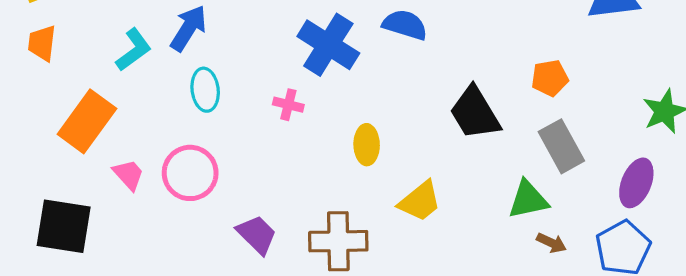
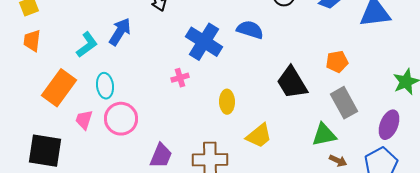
cyan ellipse: (205, 90) -> (105, 86), moved
pink cross: (288, 105) -> (180, 78), turned -30
pink trapezoid: (129, 175) -> (84, 120), turned -120
purple trapezoid: (257, 235) -> (161, 156), turned 68

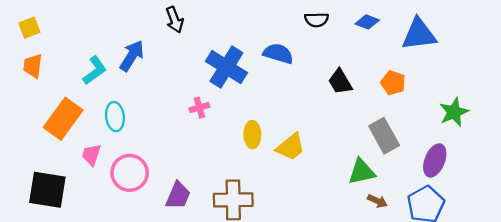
orange pentagon: (337, 62) -> (393, 83), moved, turned 30
black trapezoid: (292, 83) -> (340, 82), moved, size x0.7
pink circle: (121, 119) -> (130, 173), moved
yellow trapezoid: (259, 136) -> (291, 147), moved

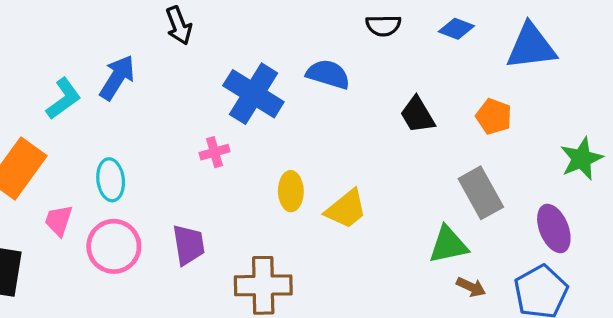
cyan ellipse: (115, 117) -> (111, 180), moved
purple ellipse: (435, 160) -> (554, 228), turned -44
purple trapezoid: (178, 195) -> (189, 245), moved, turned -32

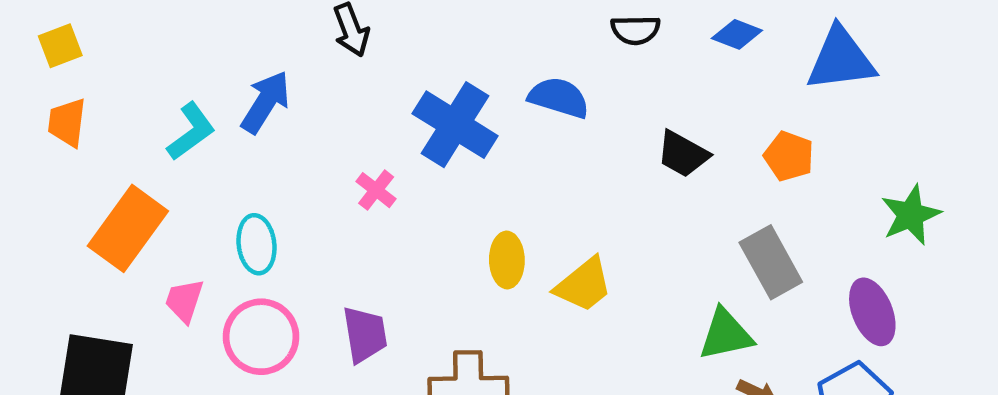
black trapezoid: (417, 115) -> (683, 154), turned -30
pink cross: (215, 152) -> (376, 190), moved, turned -36

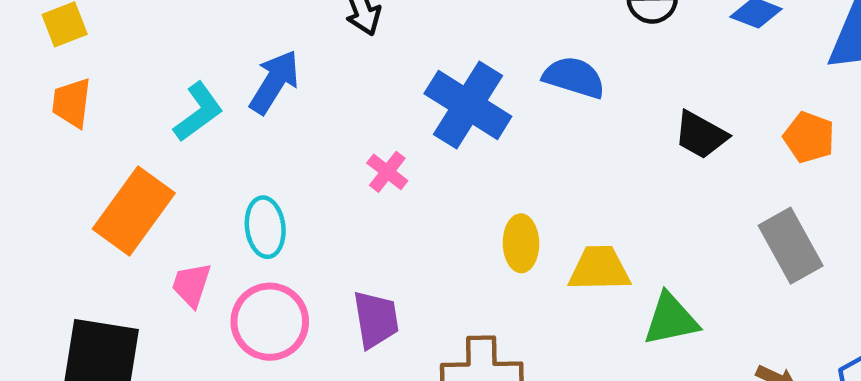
yellow trapezoid: (584, 285) -> (599, 269), turned -142
green triangle: (726, 334) -> (671, 319), moved

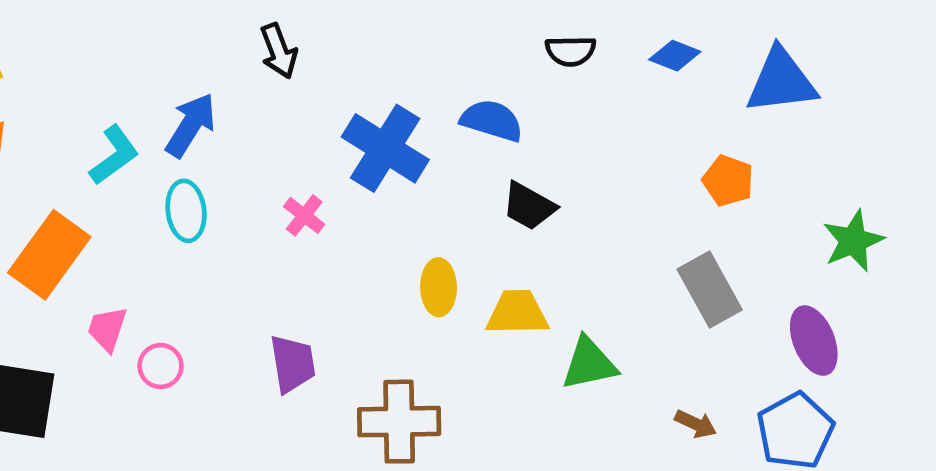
black trapezoid: (701, 135) -> (529, 206), moved
cyan ellipse: (265, 227) -> (186, 211), moved
pink circle: (270, 322) -> (161, 366), moved, size x0.6

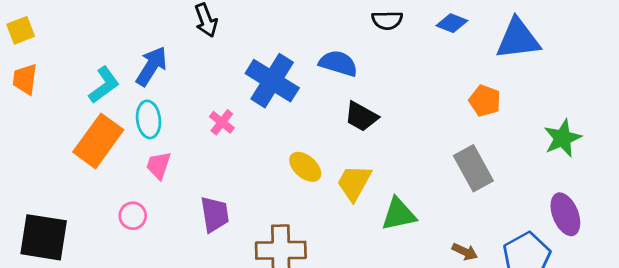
orange rectangle: (49, 255) -> (98, 141), moved
yellow ellipse: (439, 287) -> (305, 167), turned -48
yellow trapezoid: (517, 313) -> (354, 183), turned -60
pink trapezoid: (107, 329) -> (159, 165), moved
purple ellipse: (814, 341) -> (565, 214), moved

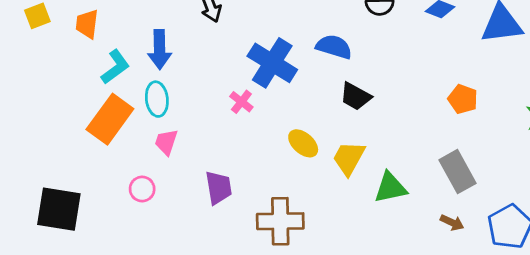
blue arrow: (151, 66) -> (160, 49), turned 147
orange trapezoid: (25, 79) -> (87, 24), moved
orange pentagon: (485, 101) -> (463, 99), moved
pink cross: (222, 122) -> (241, 102), moved
gray rectangle: (473, 168) -> (457, 172), moved

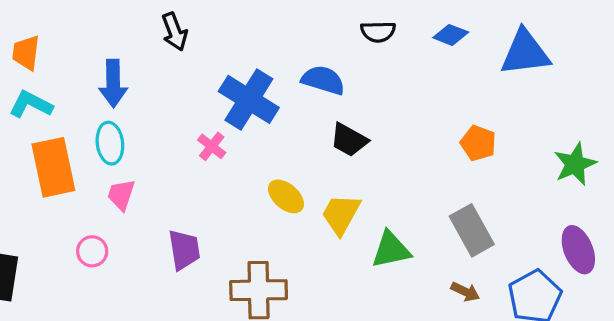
cyan L-shape: (115, 67) -> (31, 104), moved, turned -117
orange rectangle: (110, 119) -> (53, 167), turned -48

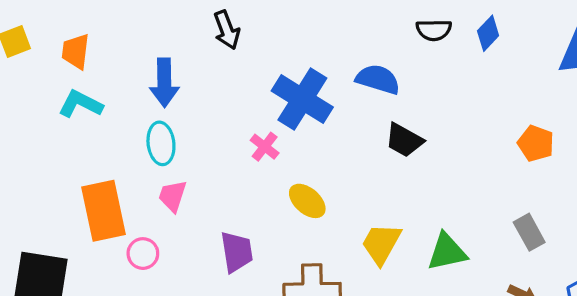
blue diamond: (451, 35) -> (488, 33), moved, turned -68
orange rectangle: (53, 167) -> (103, 211), moved
yellow ellipse: (286, 196) -> (307, 201), moved
yellow trapezoid: (341, 214) -> (381, 244), moved
gray rectangle: (472, 230) -> (529, 232), size x0.7

